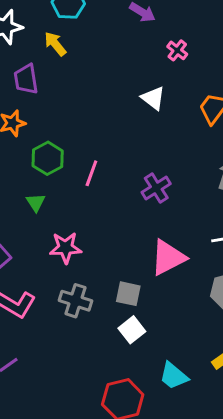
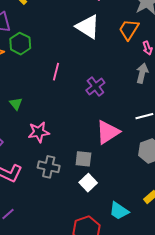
white triangle: (153, 98) -> (88, 27), size x1.5
green hexagon: (48, 158) -> (20, 44), moved
pink line: (91, 173) -> (56, 72), moved

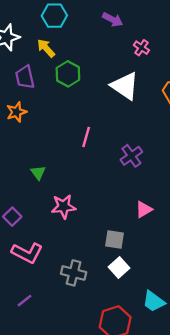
green hexagon: (20, 44) -> (68, 74), moved
pink triangle: (108, 132) -> (144, 209), size x0.6
gray cross: (49, 167) -> (74, 273), moved

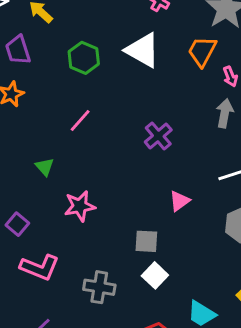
green hexagon: (68, 74) -> (84, 58), moved
pink line: (86, 137) -> (80, 120), moved, turned 30

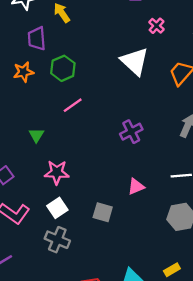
green hexagon: (84, 58) -> (63, 68), moved
white square: (155, 275) -> (57, 208), moved

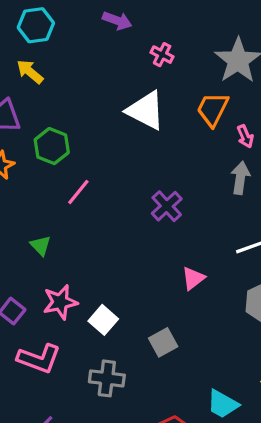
pink star: (57, 172) -> (60, 302), moved
white square: (57, 208) -> (103, 320), moved
gray square: (103, 212) -> (163, 342), moved, turned -30

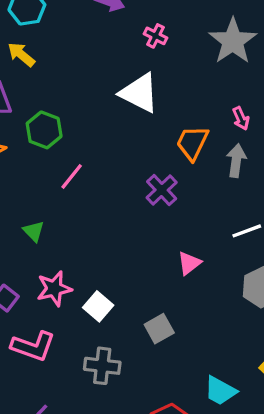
orange trapezoid: (213, 109) -> (192, 143), moved

